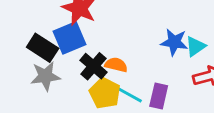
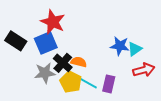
black rectangle: (43, 48) -> (16, 41), moved
gray star: (45, 76) -> (45, 73), moved

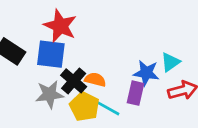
blue square: (46, 43) -> (51, 54), turned 30
blue star: (120, 46) -> (146, 73), moved
purple rectangle: (109, 84) -> (135, 93), moved

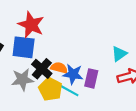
blue star: (146, 73) -> (73, 74), moved

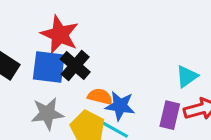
black cross: (42, 69) -> (75, 66), moved
purple rectangle: (91, 78) -> (170, 115), moved

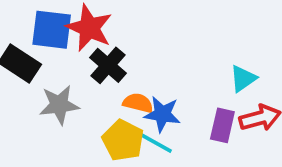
blue square: (49, 67) -> (52, 30), moved
gray star: (47, 114) -> (59, 105), moved

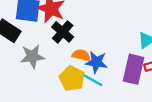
purple rectangle: (222, 125) -> (134, 69), size x1.4

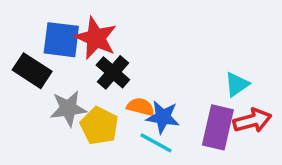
yellow pentagon: (72, 78) -> (99, 126), moved

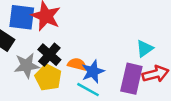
black cross: (113, 72) -> (49, 55), moved
blue star: (163, 117) -> (93, 71), turned -30

